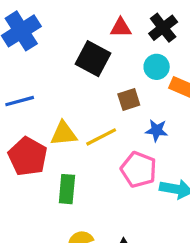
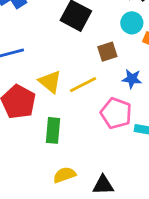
yellow triangle: (64, 134) -> (50, 82), turned 45

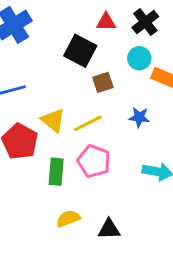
brown square: (107, 52) -> (103, 82), moved
pink pentagon: (116, 113) -> (94, 161), moved

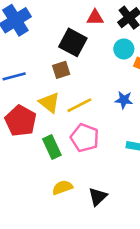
brown square: (103, 82) -> (61, 70), moved
green rectangle: (56, 172) -> (52, 147), turned -30
black triangle: (109, 229) -> (98, 197), turned -42

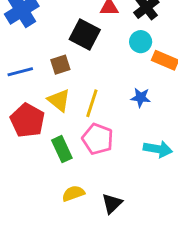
brown square: (61, 70) -> (60, 65), moved
yellow line: (79, 105) -> (92, 103), turned -45

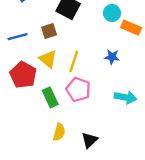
yellow semicircle: (73, 193) -> (59, 132), turned 126

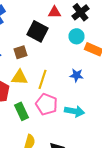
yellow triangle: (48, 59) -> (20, 77), turned -36
cyan arrow: (125, 97) -> (74, 111), moved

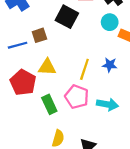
brown square: (20, 52) -> (39, 35), moved
yellow line: (42, 79) -> (84, 69), moved

